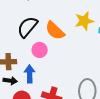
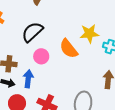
orange semicircle: (55, 31) -> (69, 49), moved

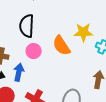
black semicircle: (32, 32) -> (27, 26), turned -50

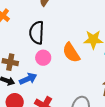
blue arrow: (19, 72) -> (28, 79), turned 54

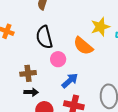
blue arrow: (28, 79) -> (70, 81), moved

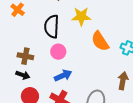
yellow star: (100, 27) -> (81, 16), moved
orange semicircle: (83, 46) -> (100, 41), moved

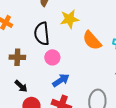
brown cross: (25, 56) -> (17, 57), moved
black arrow: (23, 75) -> (21, 86), turned 32

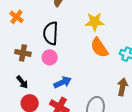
yellow star: (70, 19) -> (94, 22), moved
pink circle: (52, 57) -> (50, 57), moved

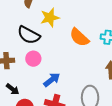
yellow star: (94, 22) -> (50, 18), moved
black semicircle: (51, 33) -> (29, 35), turned -50

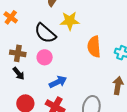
orange semicircle: (79, 37) -> (94, 47), turned 30
black arrow: (13, 89) -> (19, 74), moved

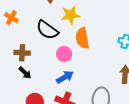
orange semicircle: (94, 47) -> (82, 38), moved
pink circle: (45, 57) -> (64, 54), moved

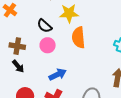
black semicircle: (47, 30) -> (45, 26), size x0.7
pink circle: (64, 54) -> (48, 45), moved

